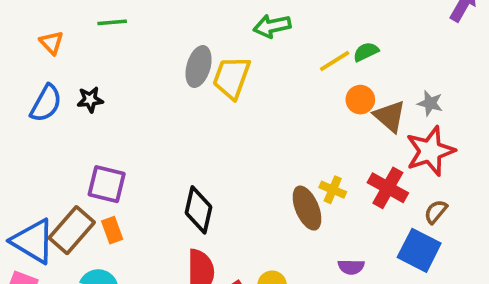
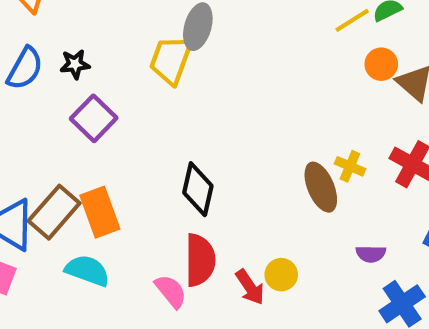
yellow trapezoid: (232, 78) -> (171, 60), moved
purple square: (107, 184) -> (94, 118), moved, turned 30
orange rectangle: (112, 230) -> (100, 212), size x1.6

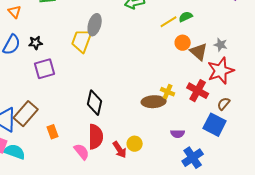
purple square: (94, 118) -> (45, 69), turned 30
brown ellipse: (321, 187) -> (154, 102), turned -70
orange rectangle: (100, 212) -> (53, 132), moved, size x0.6
cyan semicircle: (87, 270) -> (15, 152), moved

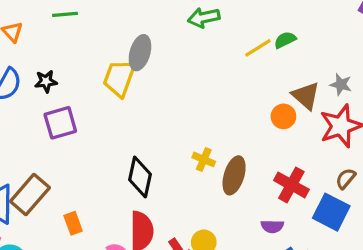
orange circle: (183, 43) -> (283, 116), moved
red cross: (198, 91) -> (291, 185), moved
yellow cross: (168, 92) -> (204, 159), moved
brown ellipse: (154, 102) -> (234, 175), turned -70

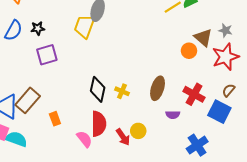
yellow cross: (204, 159) -> (122, 91), moved
purple semicircle: (272, 226) -> (173, 115), moved

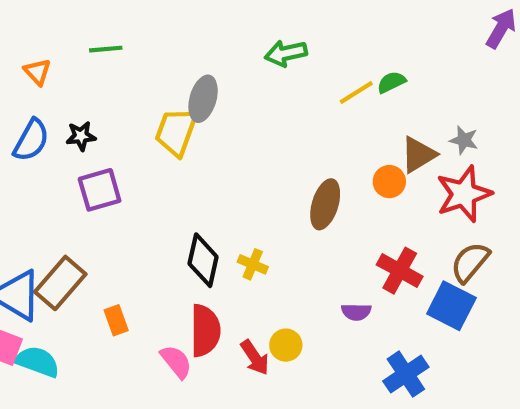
brown triangle: (203, 38) -> (418, 155), turned 48
brown ellipse: (158, 88) -> (325, 204), moved
brown semicircle: (229, 90) -> (470, 262), size x1.5

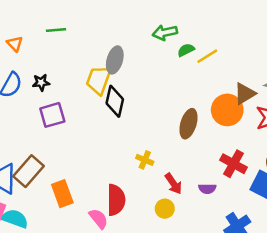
green semicircle: (391, 82) -> (186, 50), moved
orange circle: (389, 182) -> (227, 110), size x1.6
black diamond: (203, 260) -> (115, 101), moved
orange rectangle: (116, 320) -> (62, 194), size x1.5
red arrow: (255, 357) -> (173, 184), moved

